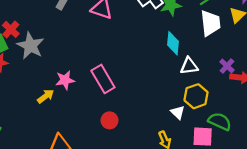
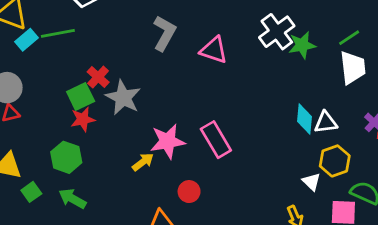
cyan diamond: (173, 43) -> (305, 119), moved
pink star: (65, 80) -> (168, 141), size x1.4
red circle: (110, 120) -> (189, 192), moved

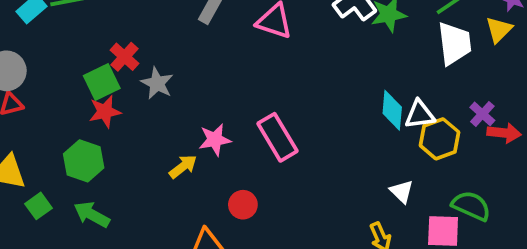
gray star: (123, 98) -> (157, 83), size x0.7
pink star: (168, 141) -> (215, 140), size x0.7
yellow hexagon: (335, 161) -> (439, 139), moved

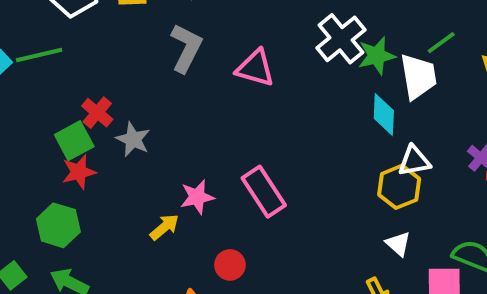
white trapezoid: (454, 43) -> (418, 76), moved
cyan diamond: (392, 110) -> (384, 115), moved
yellow hexagon: (439, 139) -> (399, 187), moved

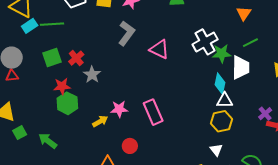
green line: (441, 43) -> (250, 43), moved
green square: (74, 141) -> (52, 57), moved
white triangle: (414, 161) -> (225, 100), moved
green hexagon: (58, 225) -> (67, 103), moved

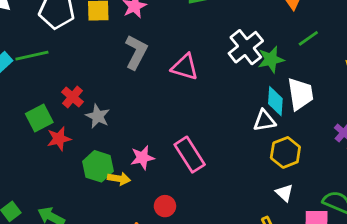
green square: (52, 57) -> (39, 118), moved
white trapezoid: (241, 67) -> (300, 94), moved
white triangle: (225, 100) -> (264, 121), moved
green hexagon: (67, 103) -> (98, 166), moved
yellow arrow: (100, 121) -> (119, 179), turned 49

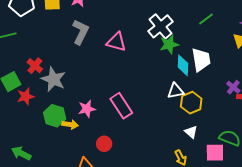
green star: (271, 59) -> (169, 44), moved
gray star: (98, 116) -> (54, 79), size x1.4
white triangle: (264, 121) -> (176, 91), moved

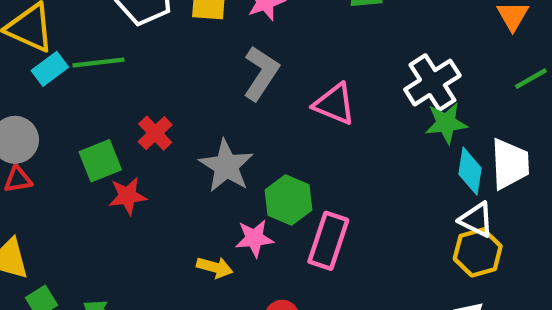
gray star: (54, 79) -> (226, 166), moved
white triangle: (176, 91) -> (476, 220), moved, turned 30
pink rectangle: (121, 106) -> (328, 241), turned 45
green hexagon: (55, 116) -> (289, 200), moved

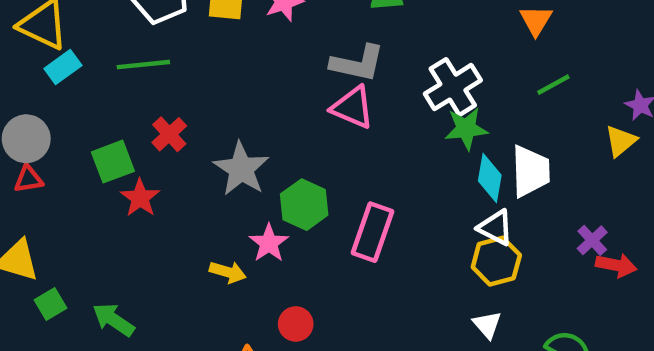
green line: (98, 62) -> (143, 65), moved
gray L-shape: (261, 73) -> (357, 63), moved, turned 68
red star: (128, 196) -> (140, 198), turned -30
pink star: (254, 238) -> (269, 243), turned -30
pink rectangle: (328, 241) -> (372, 232), moved

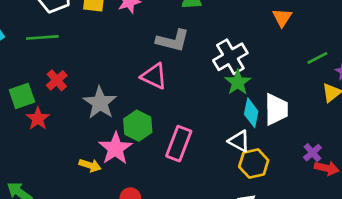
green line: (553, 85) -> (317, 58), moved
pink triangle: (353, 107) -> (154, 76), moved
green star: (466, 129) -> (238, 82), turned -30
white triangle: (496, 228) -> (239, 141), moved
pink star: (269, 243) -> (115, 148), size x1.4

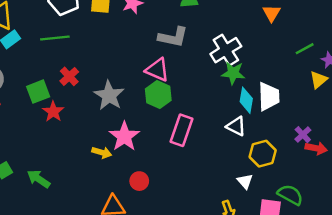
green star: (238, 82) -> (233, 73), turned -30
green hexagon: (138, 126) -> (158, 95), moved
yellow hexagon: (254, 164) -> (263, 154), moved

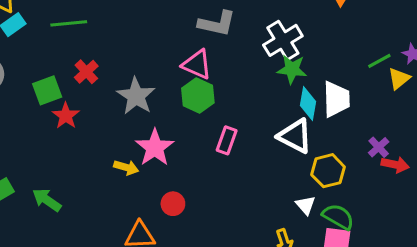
green line: (305, 49) -> (379, 61), moved
white triangle: (236, 126) -> (295, 136), size x1.4
pink rectangle: (182, 130) -> (227, 140), size x0.7
green semicircle: (290, 195) -> (338, 217), moved

